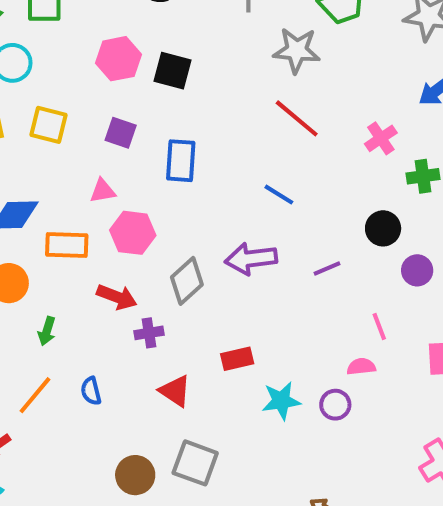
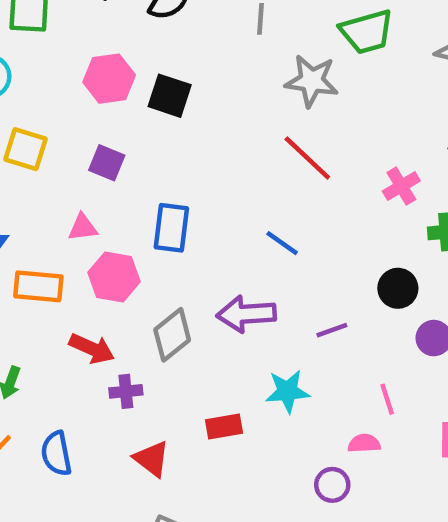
blue rectangle: (181, 161) -> (171, 228), moved
blue semicircle: (91, 391) -> (56, 454), size x1.4
cyan star: (281, 401) -> (287, 391), moved

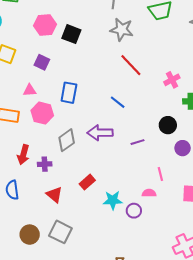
gray star: (312, 81) -> (122, 30), moved
red arrow: (92, 349) -> (23, 155), moved, turned 78
cyan star: (287, 391) -> (113, 200), moved
red rectangle: (224, 426) -> (87, 182), turned -35

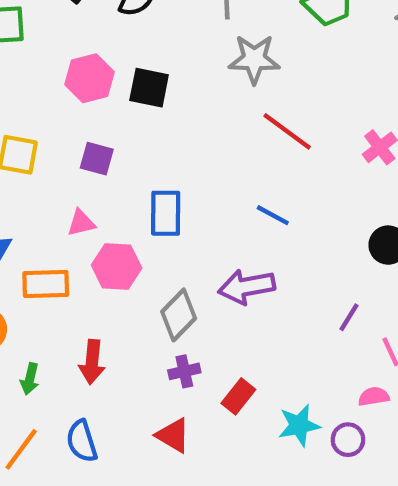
purple line: (138, 142) -> (349, 317), moved, turned -32
purple cross: (45, 164) -> (184, 371), moved

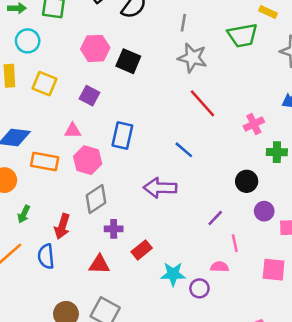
gray diamond: (179, 315) -> (96, 199), moved
red arrow: (92, 362) -> (62, 226), moved
red triangle: (173, 435) -> (99, 264), turned -40

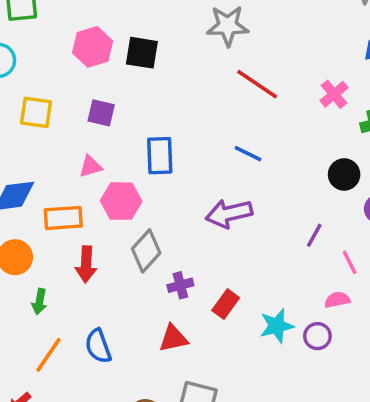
green arrow: (24, 214) -> (39, 302), moved
red arrow: (62, 226) -> (86, 264), moved

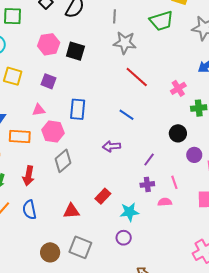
purple arrow: (229, 213) -> (111, 146), size x0.7
purple line: (314, 235) -> (149, 160), moved
red arrow: (86, 264) -> (29, 176), moved
purple cross: (180, 285) -> (147, 184), moved
purple circle: (317, 336) -> (124, 238), moved

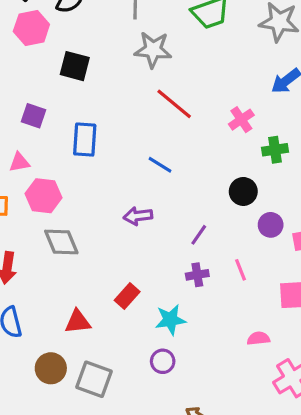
pink hexagon: (49, 44) -> (31, 28), moved
blue rectangle: (78, 109) -> (85, 140), moved
gray diamond: (63, 161) -> (61, 242), turned -70
pink semicircle: (165, 202) -> (258, 338), moved
brown circle: (50, 252) -> (51, 368), moved

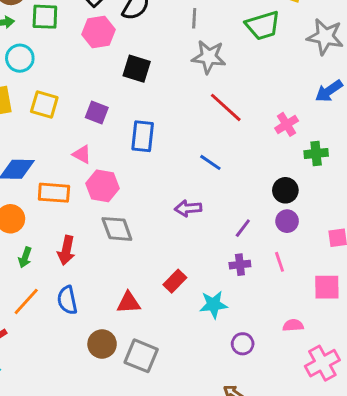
pink triangle: (19, 162) -> (82, 154), turned 36
purple circle: (271, 225) -> (287, 221), moved
purple circle: (163, 361) -> (243, 344), moved

